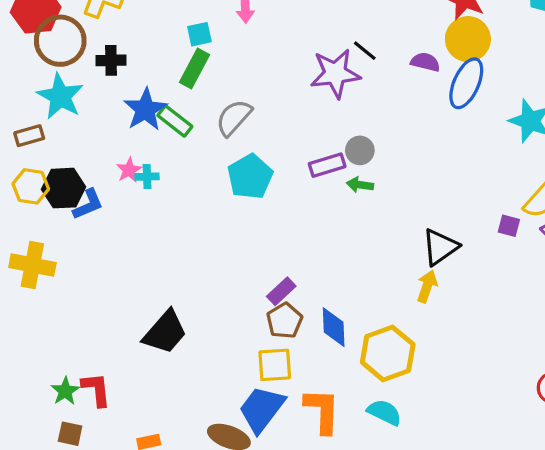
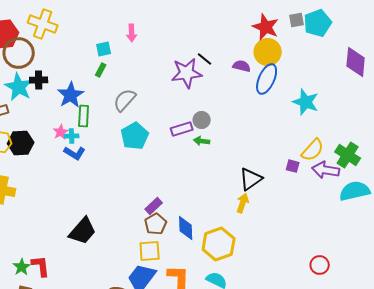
black cross: (111, 60) -> (39, 80), moved
green rectangle: (195, 69) -> (101, 70), size x0.6
green rectangle: (175, 121) -> (84, 116), moved, turned 55
blue L-shape: (88, 204) -> (75, 153), moved, turned 55

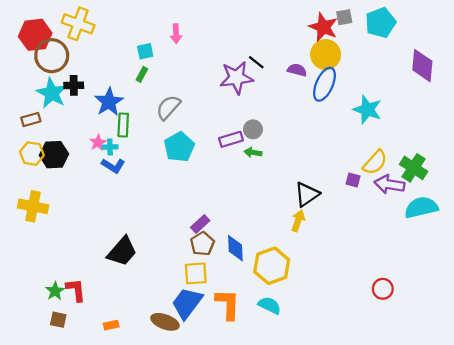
gray square: (297, 20) -> (344, 17), moved

